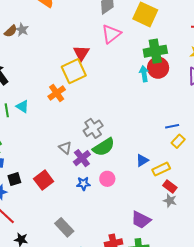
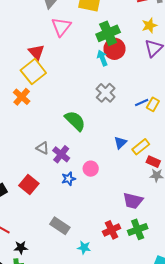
gray cross: (93, 128) -> (106, 93), moved
yellow rectangle: (178, 141) -> (153, 104), moved
green semicircle: (104, 147) -> (75, 121), moved, turned -90

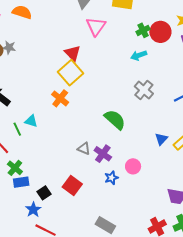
green cross: (108, 33) -> (143, 30), size x0.6
red circle: (115, 49) -> (160, 32), moved
cyan arrow: (102, 58) -> (139, 55), turned -84

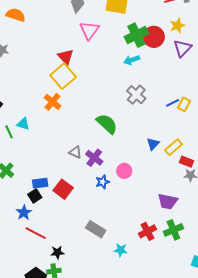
green cross: (143, 30) -> (136, 35), size x1.6
blue rectangle: (21, 182) -> (40, 183), moved

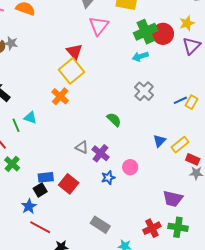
green semicircle: (107, 124) -> (114, 120), size x0.7
green cross: (173, 230) -> (178, 227), turned 30

